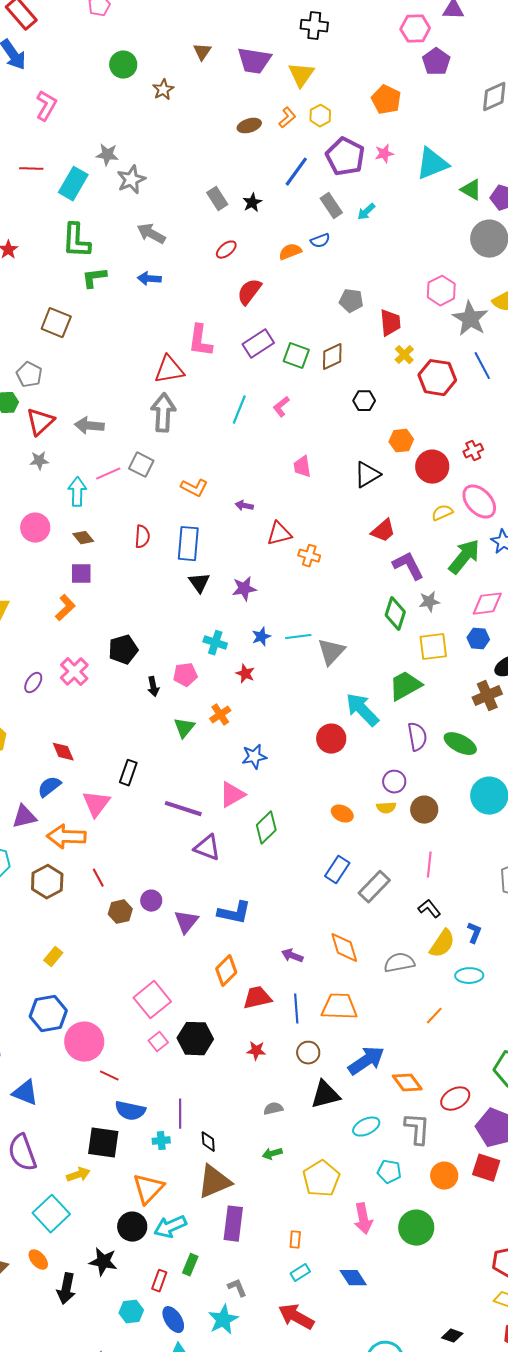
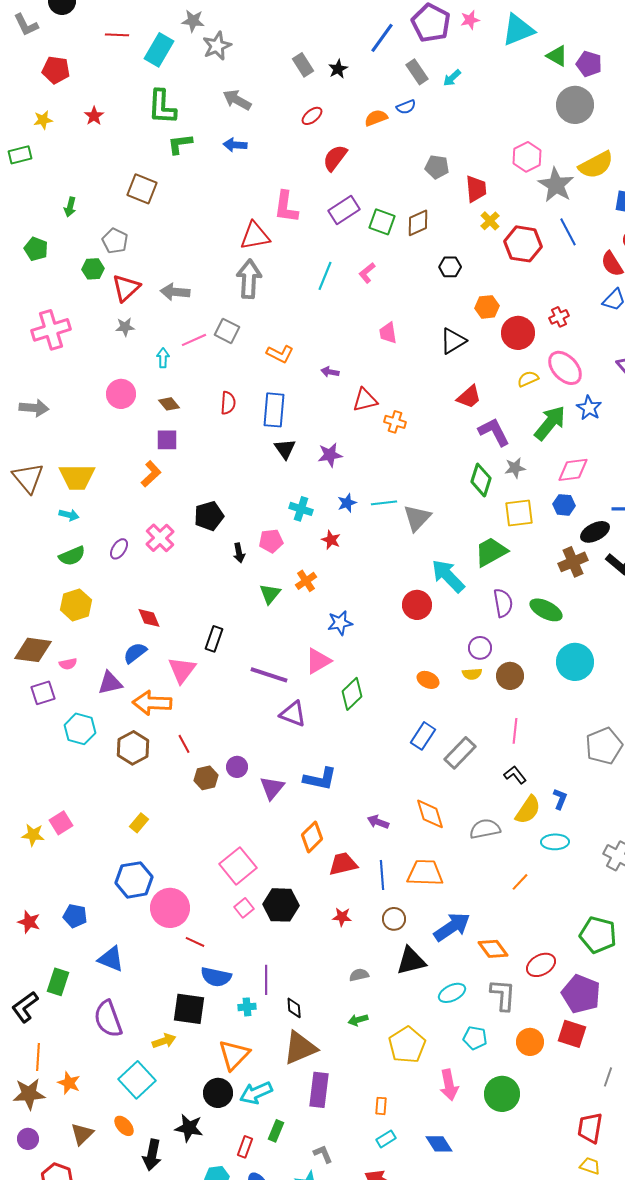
cyan arrow: (77, 492) -> (163, 358), size x0.7

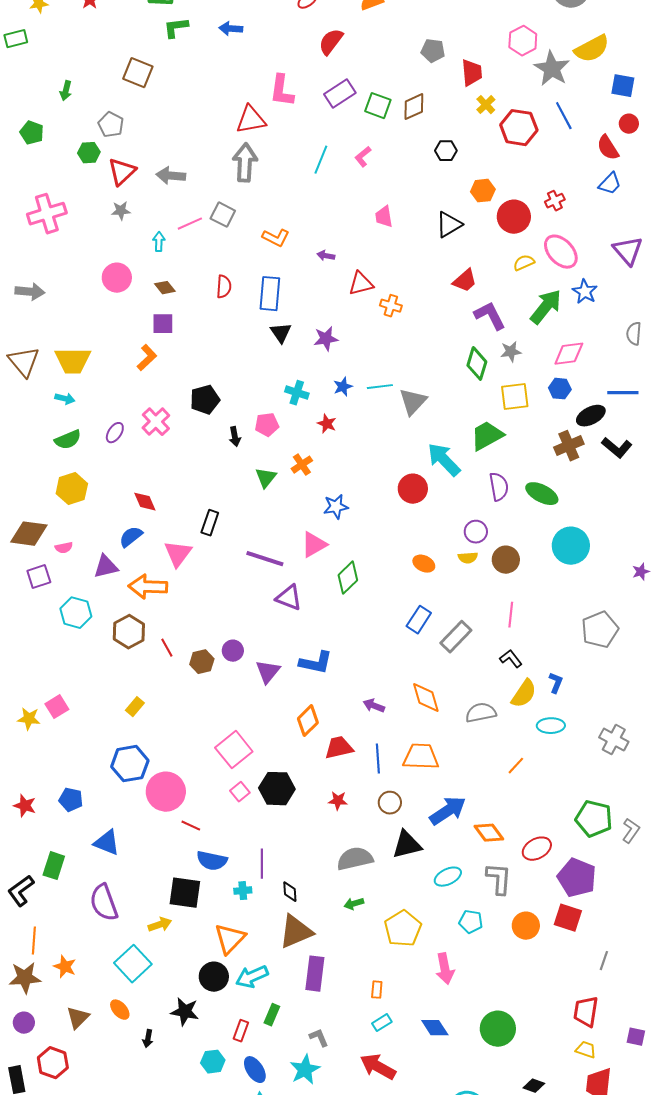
red line: (184, 744) -> (167, 648), moved
gray semicircle: (359, 975) -> (355, 859), size x1.8
green circle: (502, 1094) -> (498, 1029), moved
black arrow: (152, 1155) -> (148, 1039), size x0.6

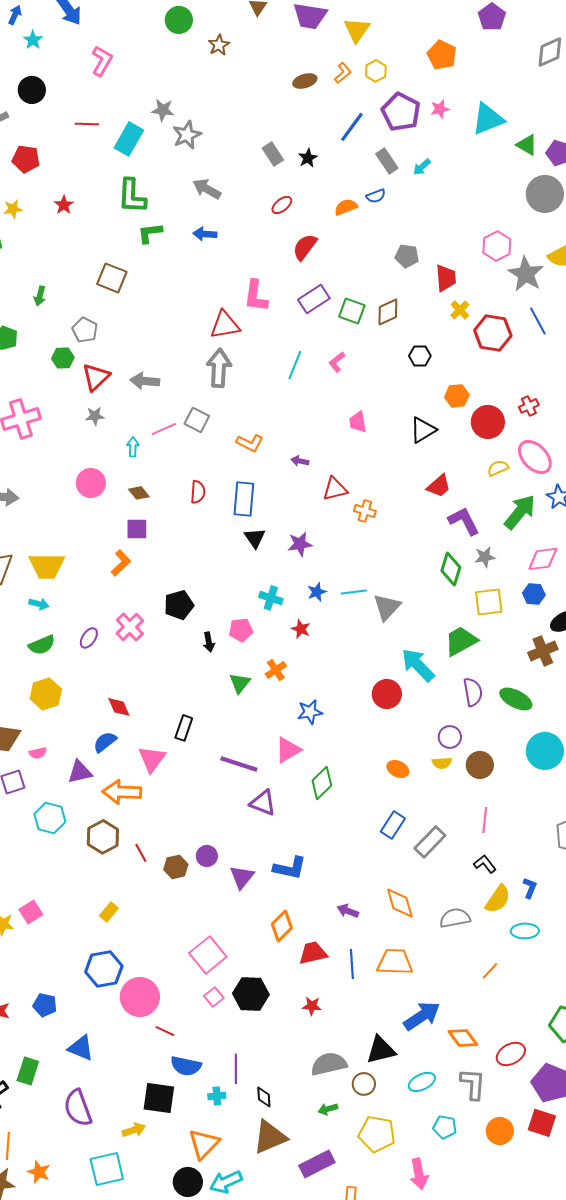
brown circle: (390, 803) -> (364, 1084), moved
yellow pentagon: (403, 929) -> (377, 1134), turned -30
cyan square: (133, 964) -> (107, 1169), turned 30
purple rectangle: (315, 974) -> (317, 1164), moved, turned 56

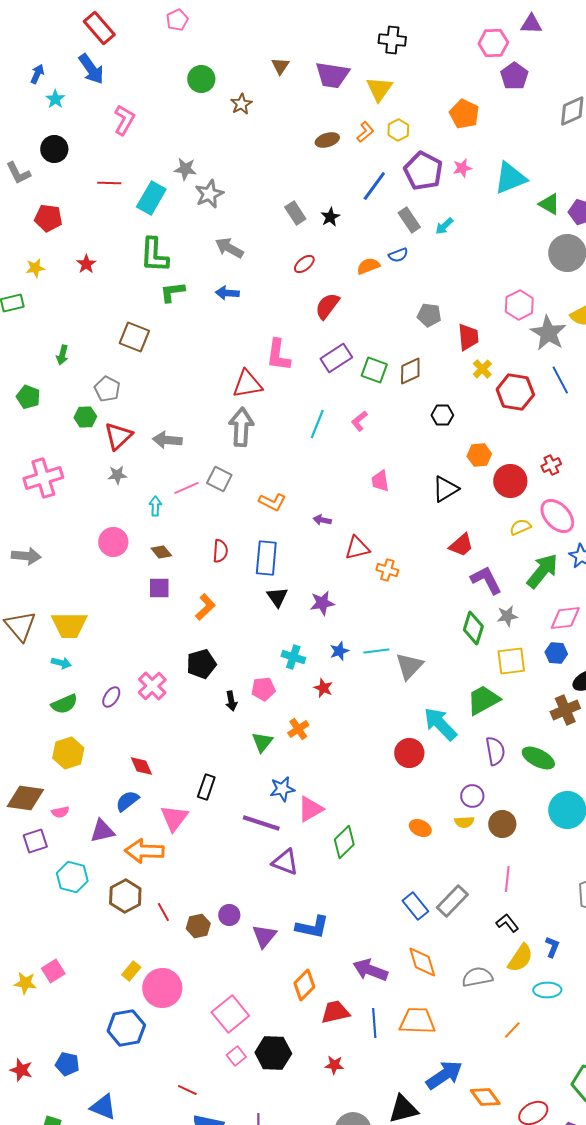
orange L-shape: (121, 563) -> (205, 607), moved
blue star: (310, 712) -> (282, 789), moved
blue rectangle: (393, 825) -> (415, 906), moved, turned -72
purple arrow: (348, 911) -> (370, 970), size x1.6
pink circle: (140, 997) -> (162, 988), moved

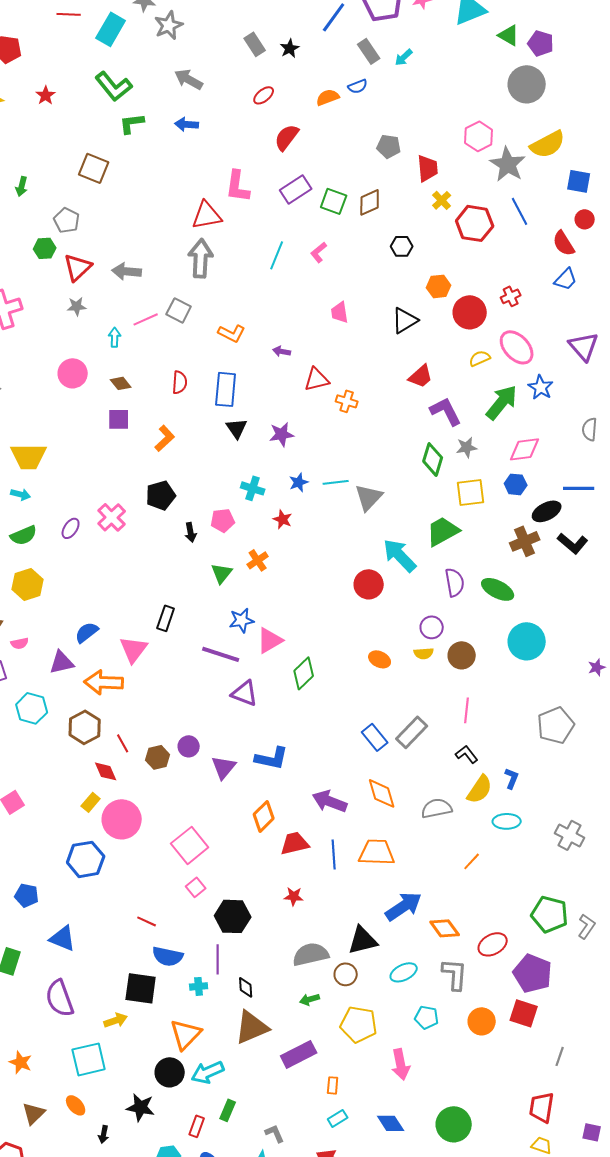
green L-shape: (154, 255) -> (114, 86), turned -42
red diamond: (141, 766) -> (106, 771), moved
black hexagon: (273, 1053) -> (233, 916), moved

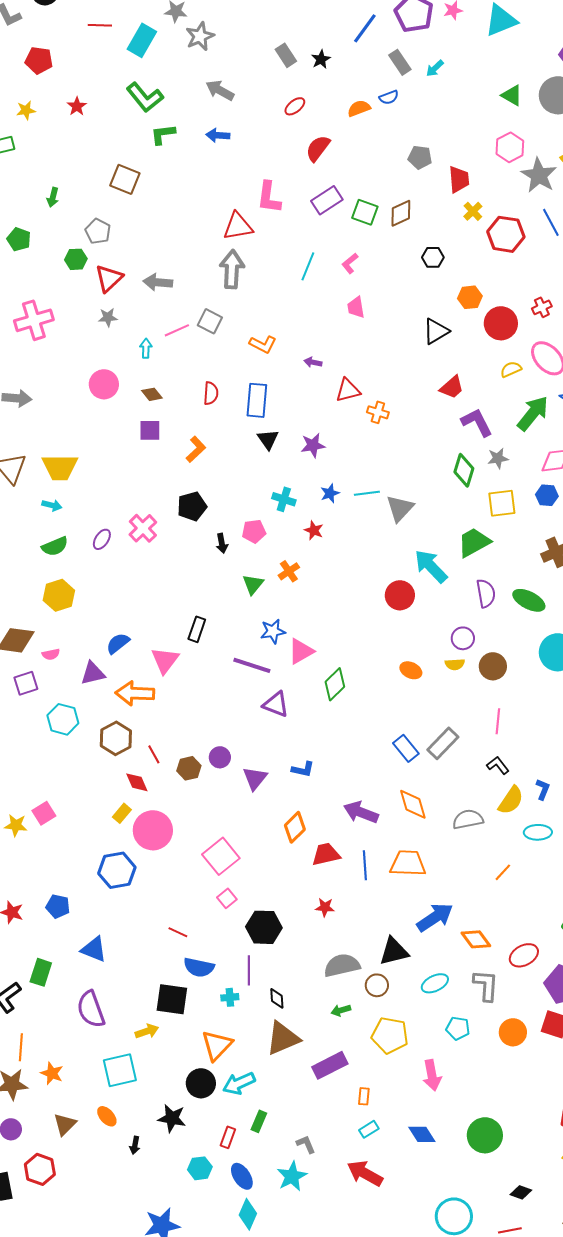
green triangle: (509, 35) -> (512, 95), moved
pink trapezoid: (340, 312) -> (356, 307), moved
blue L-shape: (272, 758) -> (303, 769), size x0.7

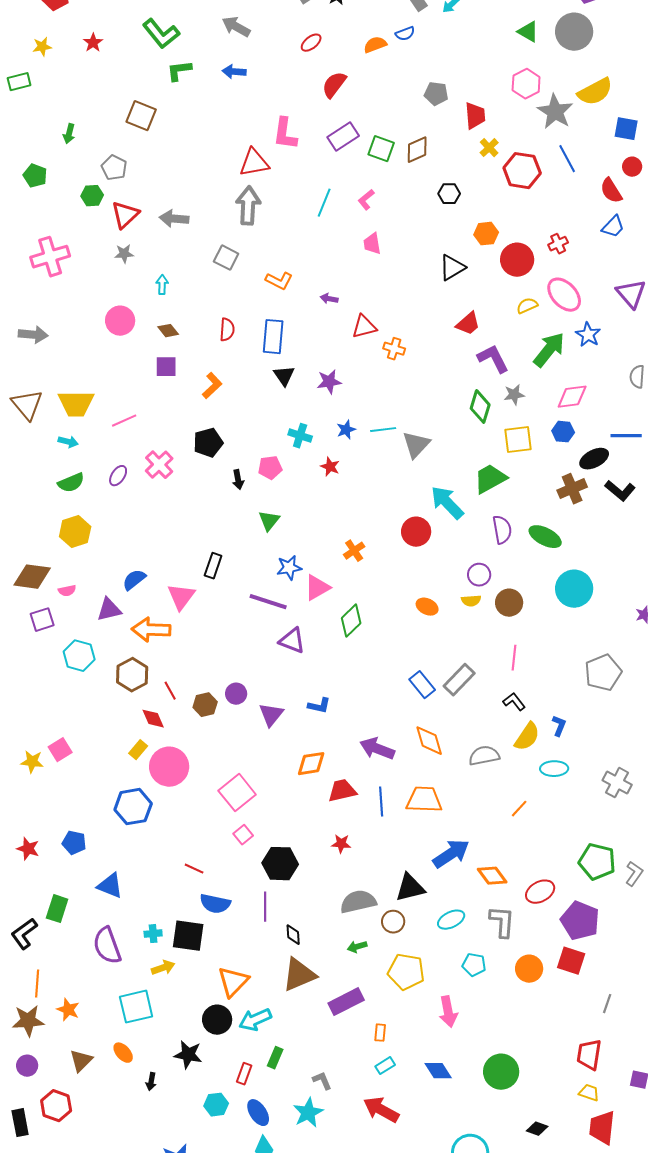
pink line: (177, 330) -> (124, 421), moved
orange cross: (289, 571) -> (354, 551), moved
orange diamond: (295, 827) -> (311, 764), turned 36
cyan cross: (230, 997) -> (153, 934), moved

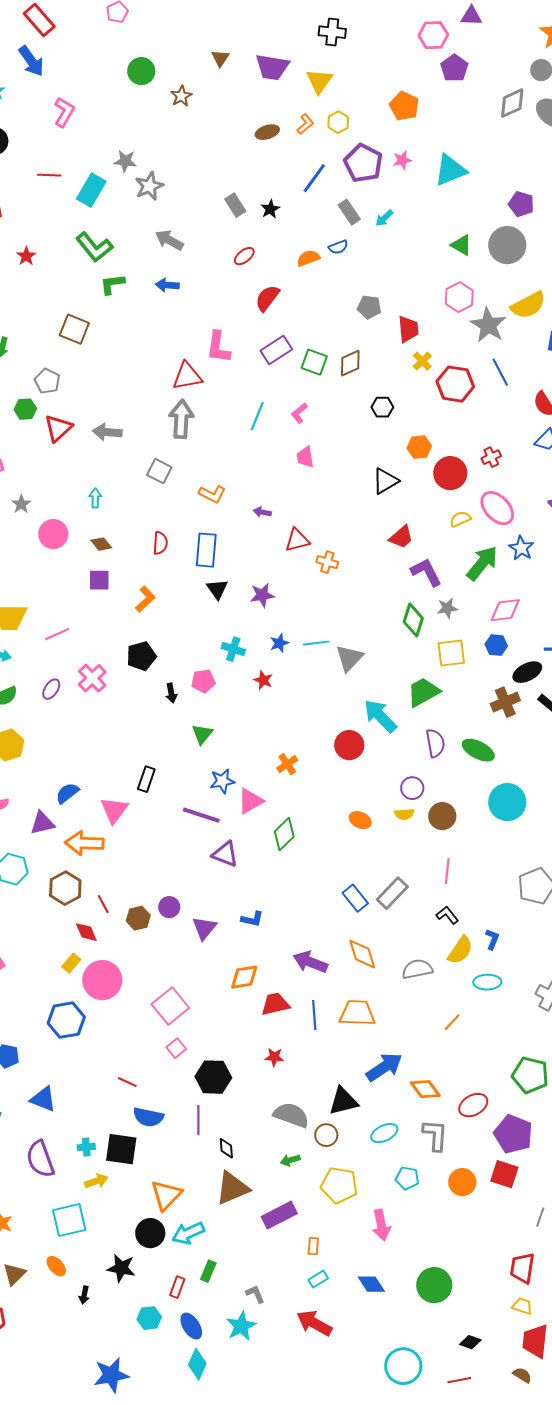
gray star: (124, 254) -> (21, 504), moved, turned -30
gray semicircle: (358, 902) -> (291, 1115), turned 33

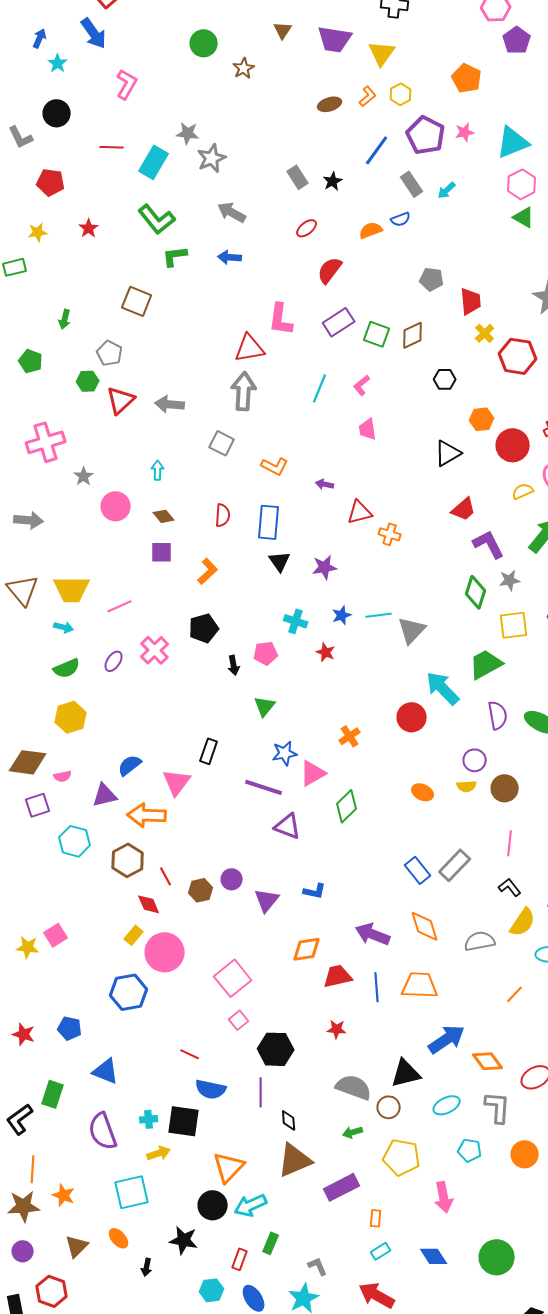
pink hexagon: (459, 297) -> (522, 184), moved

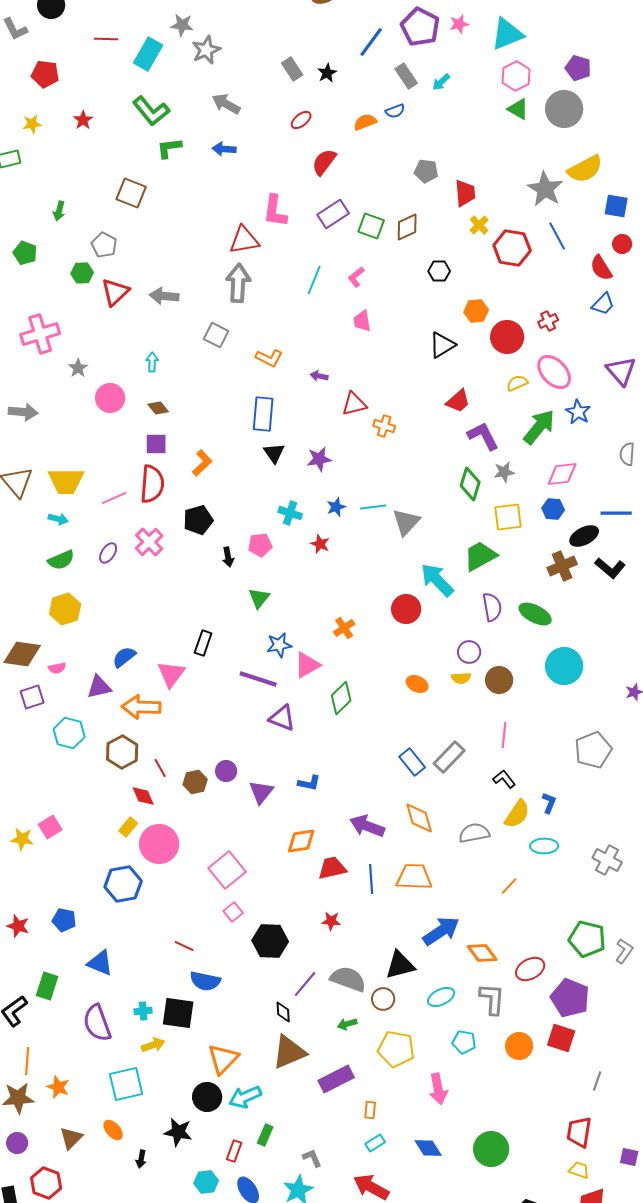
red semicircle: (223, 515) -> (152, 484), moved, size x1.6
purple line: (261, 1092) -> (305, 984), moved, turned 40

